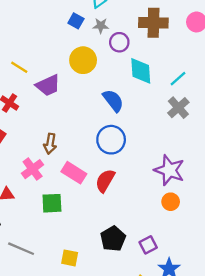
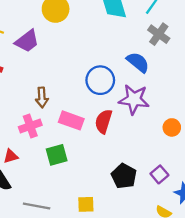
blue semicircle: (113, 101) -> (138, 62), moved
pink cross: (33, 169) -> (30, 126), turned 30
purple star: (169, 170) -> (134, 99), moved

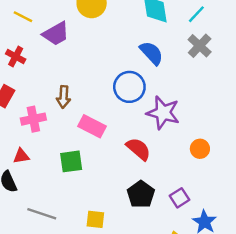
blue semicircle: (138, 62) -> (151, 53), moved
red semicircle: (103, 121) -> (138, 149), moved, turned 105
pink cross: (30, 126) -> (33, 119), moved

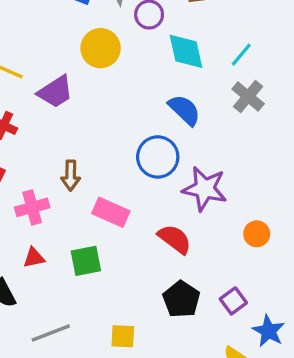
red triangle: (21, 156) -> (34, 258), moved
gray line: (42, 214) -> (51, 333), turned -36

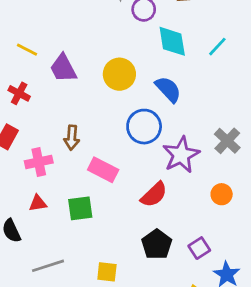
yellow circle: (101, 48) -> (119, 74), moved
purple trapezoid: (55, 92) -> (63, 68), turned 92
gray cross: (248, 96) -> (227, 141), moved
purple star: (205, 189) -> (181, 155), turned 30
red semicircle: (175, 239) -> (154, 195), turned 96

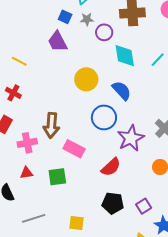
purple trapezoid: (63, 68) -> (58, 42), moved
brown arrow: (72, 138) -> (51, 125), size x1.4
black pentagon: (157, 244) -> (113, 203), turned -30

